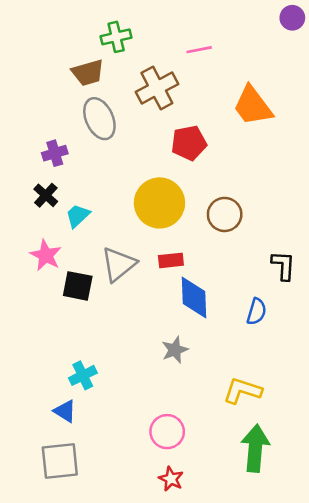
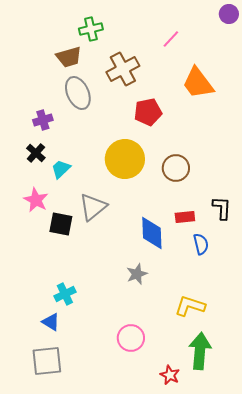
pink line: (199, 50) -> (171, 39), moved, turned -36
red rectangle: (171, 260) -> (185, 217), moved
blue semicircle: (257, 312) -> (201, 244), turned -30
red star: (171, 479) -> (170, 375), moved

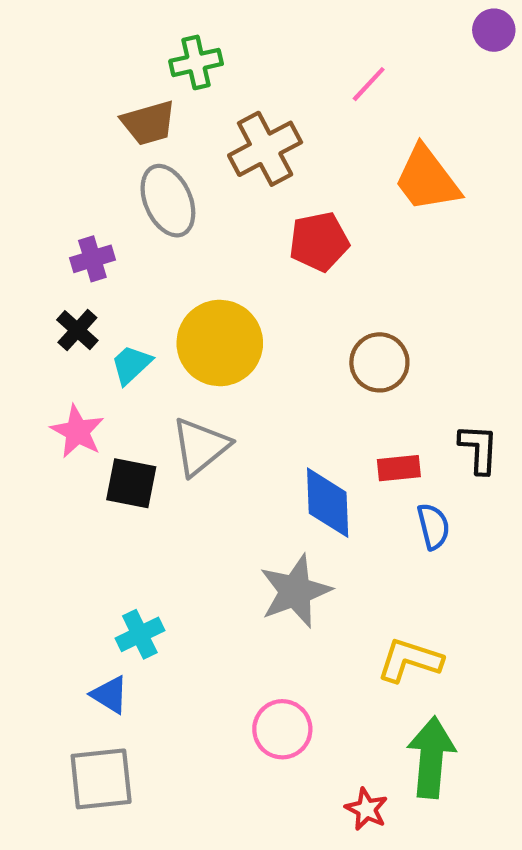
yellow circle: (125, 159) -> (220, 343), moved
gray star: (137, 274) -> (295, 591), size x1.6

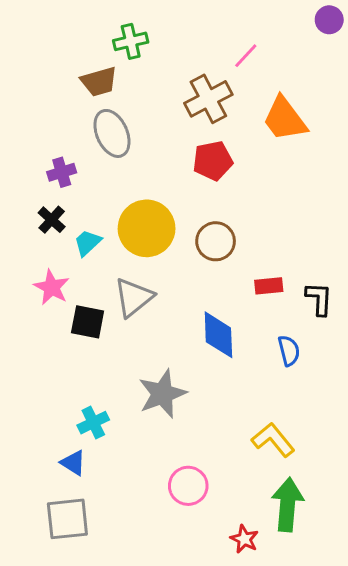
brown cross: (265, 149) -> (208, 99), moved
brown circle: (379, 362) -> (216, 241), moved
red rectangle: (399, 468) -> (269, 286), moved
gray star: (295, 591) -> (162, 394), moved
yellow L-shape: (410, 660) -> (273, 440), turned 33

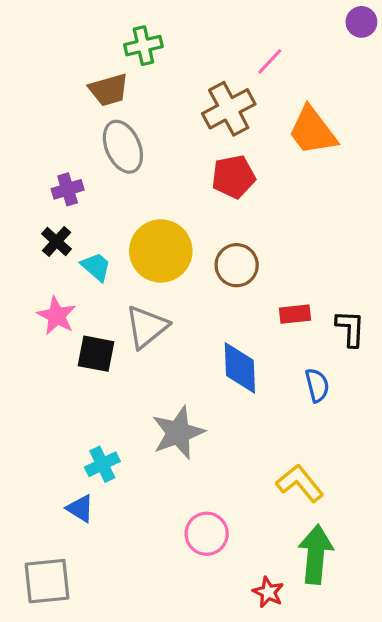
cyan trapezoid: (88, 243) -> (96, 267), turned 84
gray square: (67, 519) -> (47, 581), moved

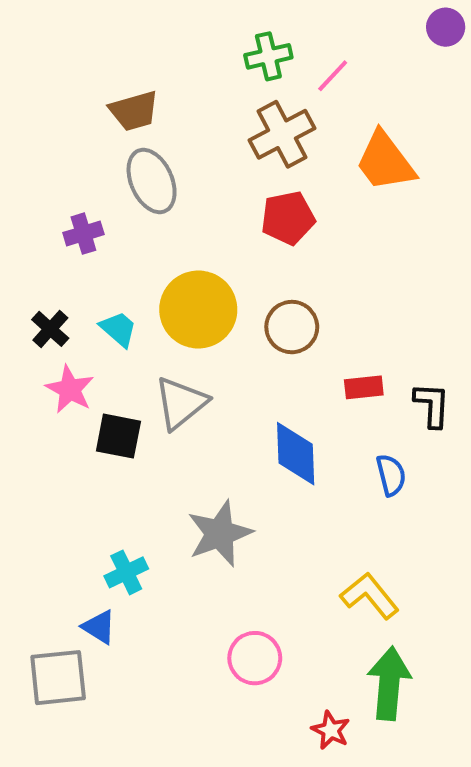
green cross: (143, 46) -> (268, 56), moved
black cross: (57, 241) -> (50, 329), moved
gray square: (47, 581) -> (58, 678), moved

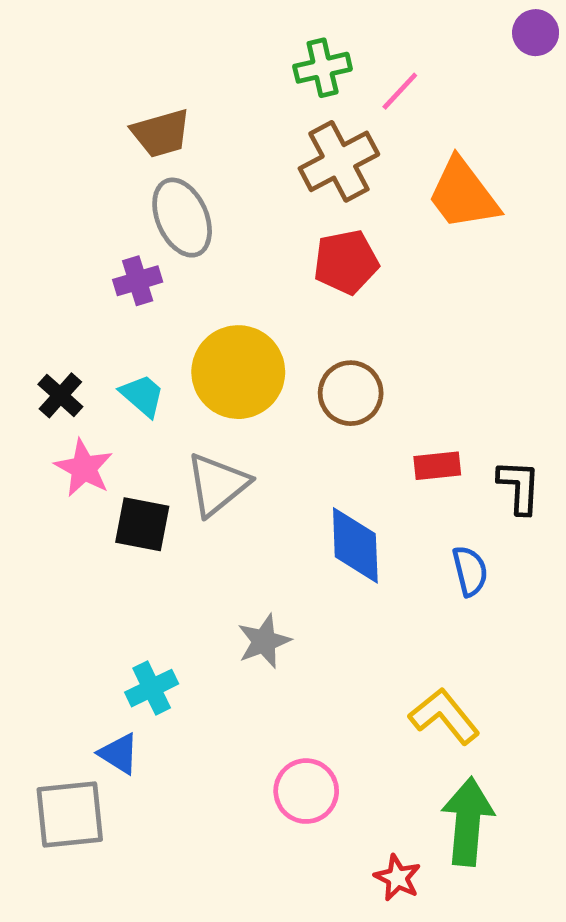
purple cross: (83, 234) -> (138, 281), moved
gray star: (220, 533) -> (264, 641), size x0.7

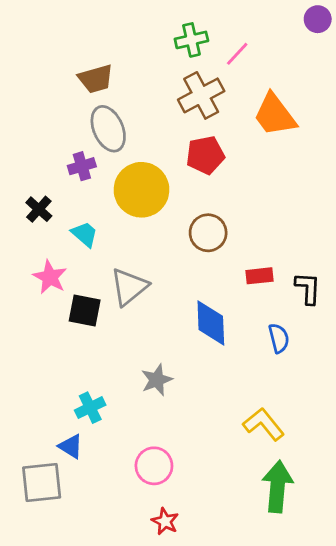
yellow circle: (238, 372) -> (141, 190), moved
black cross: (60, 395) -> (39, 209), moved
pink circle: (306, 791) -> (154, 466), moved
red star: (397, 878) -> (165, 521), moved

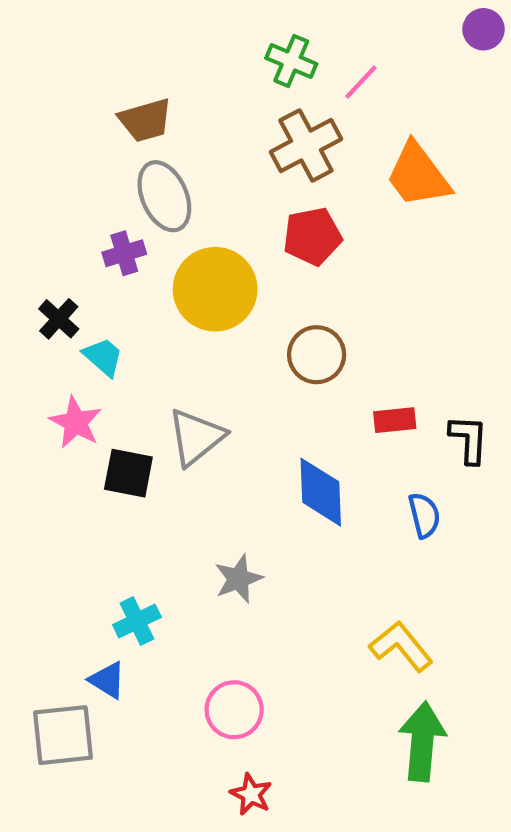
green cross: (191, 40) -> (291, 61), turned 36
cyan trapezoid: (85, 234) -> (103, 357), moved

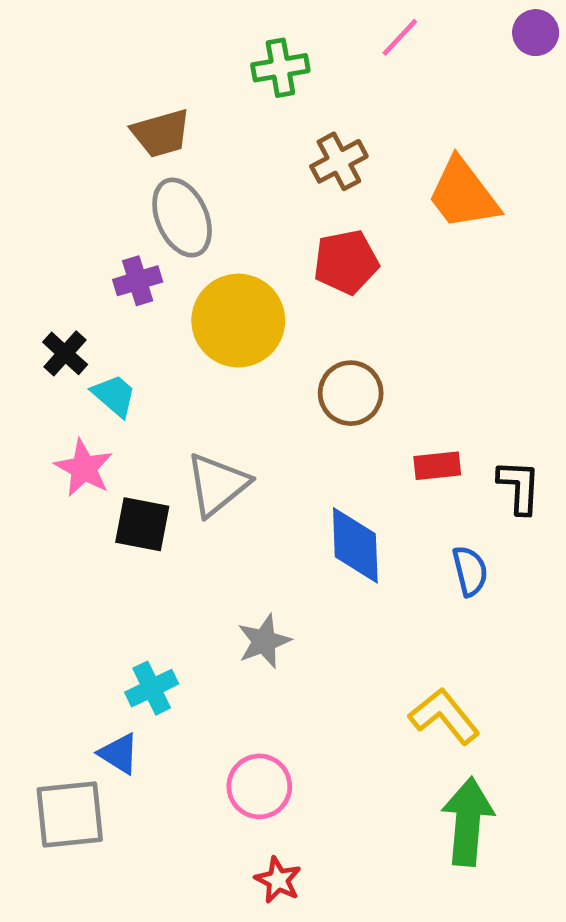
green cross: (291, 61) -> (280, 68), moved, turned -33
pink line: (361, 82) -> (400, 37), moved
brown cross: (306, 145) -> (339, 161), size x0.7

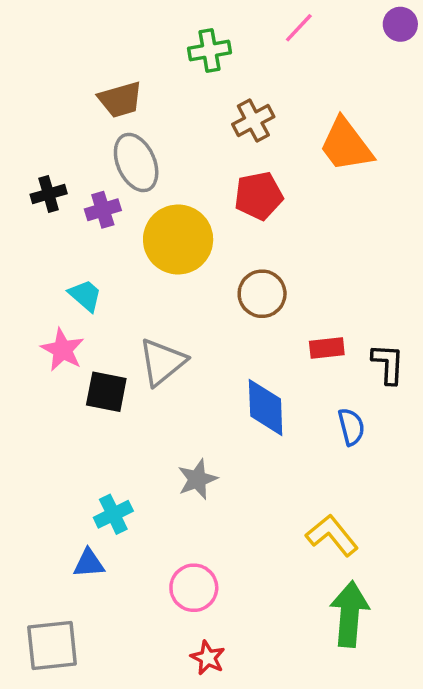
black cross: (65, 353) -> (49, 194), moved, turned 32
blue triangle: (119, 754) -> (89, 563), turned -36
gray square: (70, 814) -> (52, 646), moved

